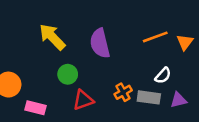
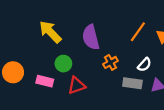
orange line: (155, 37) -> (138, 32), turned -35
orange cross: (123, 92) -> (110, 62), moved
pink rectangle: (35, 108) -> (45, 81), moved

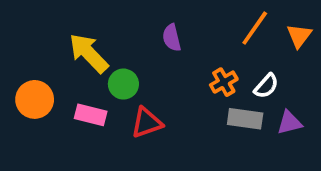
yellow arrow: (50, 32) -> (89, 53), moved
purple semicircle: (91, 37) -> (172, 38), size x0.6
orange cross: (110, 62) -> (224, 82), moved

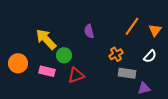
white semicircle: (266, 86) -> (150, 56), moved
purple triangle: (289, 123) -> (144, 88), moved

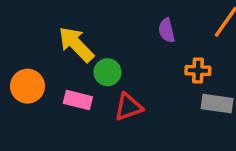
purple semicircle: (89, 31) -> (167, 30), moved
orange cross: (116, 54) -> (198, 70), turned 32

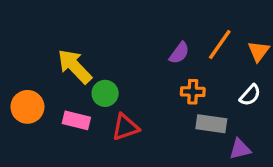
purple semicircle: (167, 30) -> (179, 53), moved, turned -130

